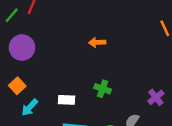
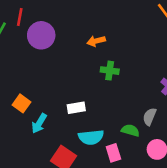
purple circle: (22, 48) -> (41, 35), moved
green cross: (102, 89) -> (110, 71), moved

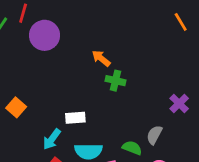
orange arrow: (96, 41) -> (101, 58), moved, turned 48
cyan arrow: (39, 123) -> (52, 139), moved

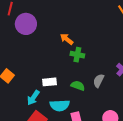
gray semicircle: (154, 135) -> (99, 81), moved
green semicircle: (132, 148) -> (78, 86), moved

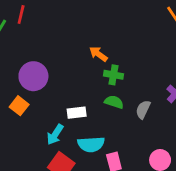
purple circle: (26, 24) -> (33, 76), moved
green semicircle: (78, 86) -> (114, 102), moved

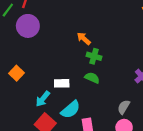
purple circle: (33, 76) -> (28, 26), moved
gray semicircle: (143, 109) -> (124, 107), moved
cyan semicircle: (91, 144) -> (71, 110), turned -42

